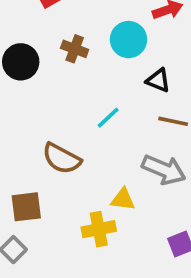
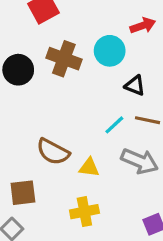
brown cross: (75, 49) -> (64, 59), size x1.5
cyan line: (108, 118) -> (114, 125), moved
yellow triangle: (123, 199) -> (89, 167), moved

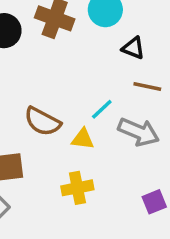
cyan line: (114, 125) -> (102, 109), moved

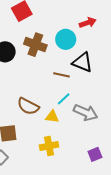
black triangle: (133, 48) -> (82, 62), size x1.5
brown line: (147, 87) -> (62, 75), moved

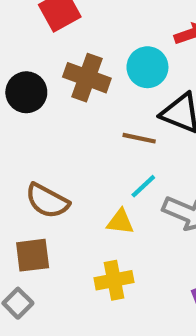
brown semicircle: (28, 106) -> (47, 201), moved

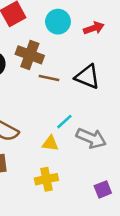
cyan circle: (147, 67) -> (58, 22), moved
brown line: (139, 138) -> (49, 78), moved

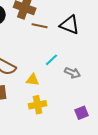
gray arrow: (91, 138) -> (73, 73), size x0.7
yellow triangle: (50, 143) -> (33, 80), moved

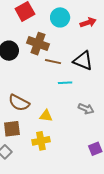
cyan line: (52, 60) -> (65, 83), moved, turned 40
yellow cross: (38, 105) -> (41, 141), moved

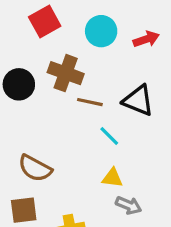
cyan line: (65, 83) -> (109, 136), turned 48
gray arrow: (86, 109) -> (129, 205), moved
yellow triangle: (46, 116) -> (112, 178), moved

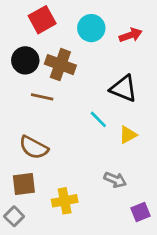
black circle: (19, 84) -> (25, 60), moved
brown line: (90, 102) -> (42, 97), moved
yellow triangle: (112, 178) -> (128, 135), moved, turned -36

